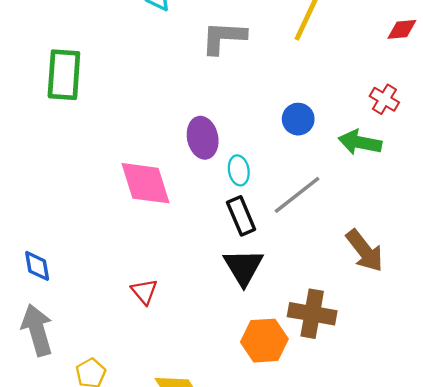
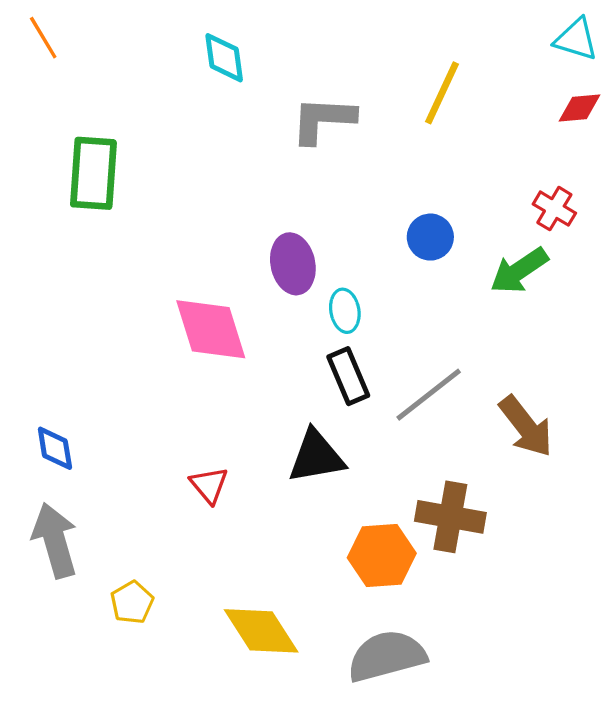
green arrow: (360, 142) -> (519, 271), turned -45
gray line: (297, 195) -> (429, 395), moved
black triangle: (243, 267) -> (316, 457), moved, turned 51

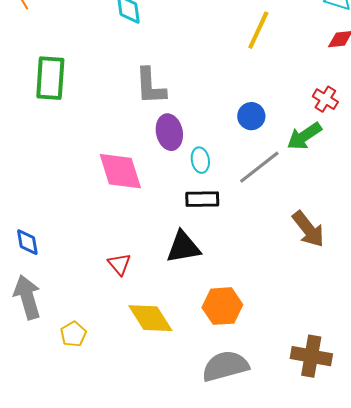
gray L-shape: (323, 120) -> (150, 86), moved, turned -96
black rectangle: (348, 376) -> (202, 199), turned -68
gray line: (429, 395) -> (259, 167), moved
brown cross: (450, 517) -> (311, 356), moved
yellow diamond: (261, 631) -> (150, 318), moved

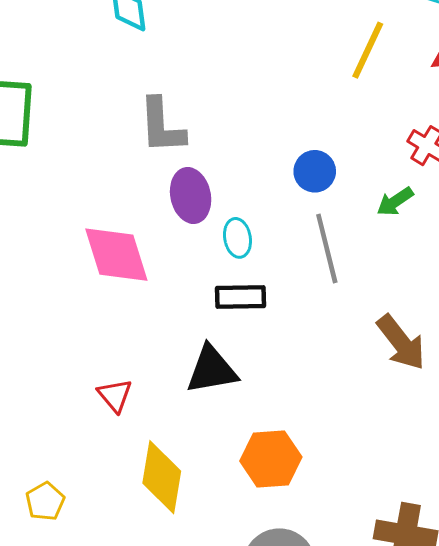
yellow line: (258, 30) -> (368, 50), moved
green arrow: (304, 136) -> (395, 202), size x0.7
gray line: (259, 167) -> (327, 249), turned -66
yellow diamond: (150, 318) -> (162, 477), turned 42

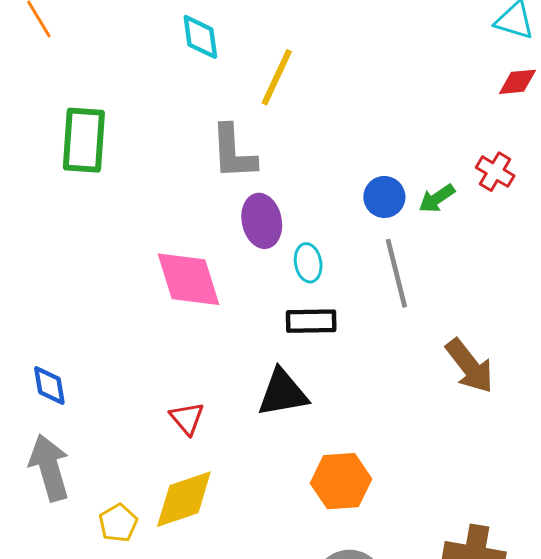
yellow line: (368, 50) -> (277, 77), moved
green arrow: (395, 202) -> (437, 198), moved
yellow diamond: (162, 477) -> (184, 499), moved, turned 62

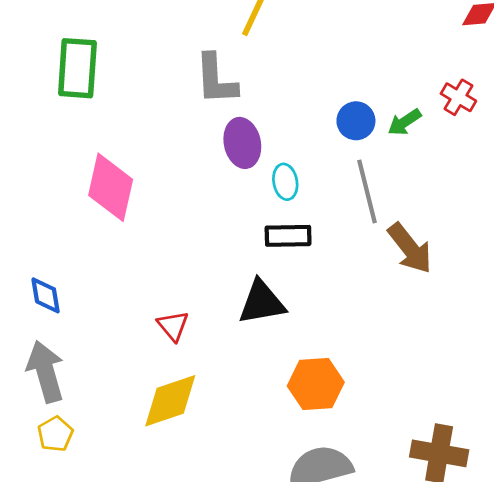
pink diamond: (188, 279) -> (111, 187), moved, turned 30
brown arrow: (470, 366) -> (410, 248), moved
yellow pentagon: (118, 523) -> (55, 434), moved

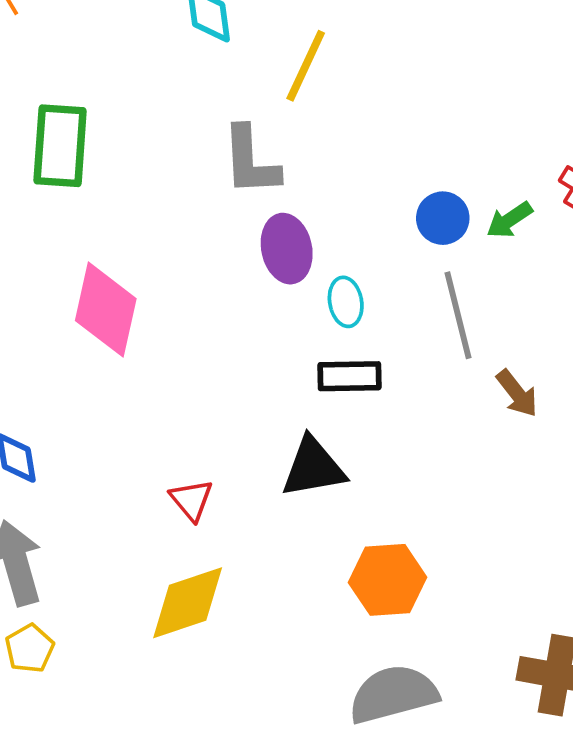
brown arrow: (410, 248) -> (517, 393), size x0.7

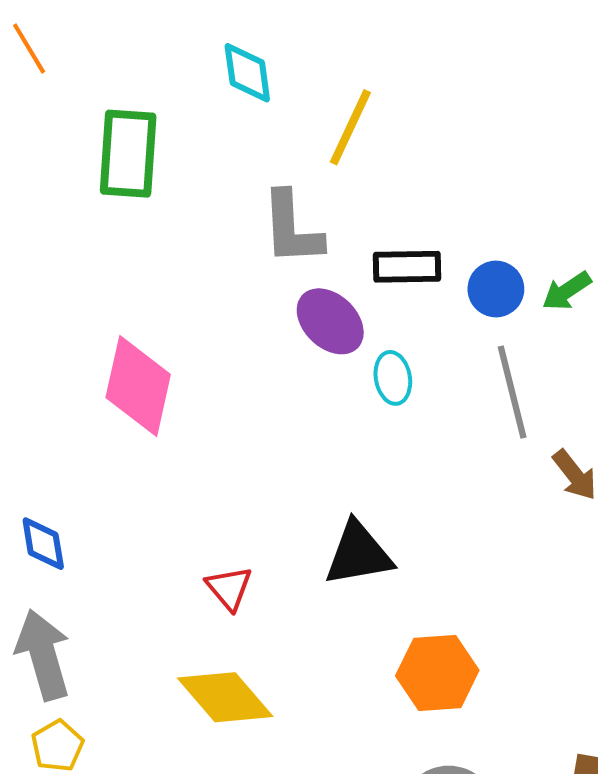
green rectangle: (60, 146) -> (128, 154), moved
purple ellipse: (287, 249) -> (330, 321), turned -34
black rectangle: (349, 376) -> (407, 267), moved
yellow diamond: (188, 603) -> (225, 697), turned 68

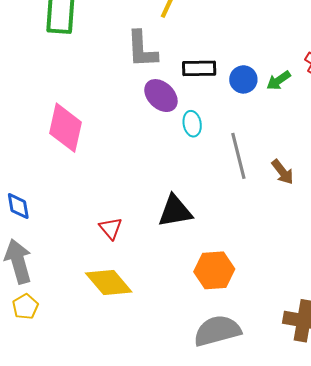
gray line: (512, 392) -> (238, 156), moved

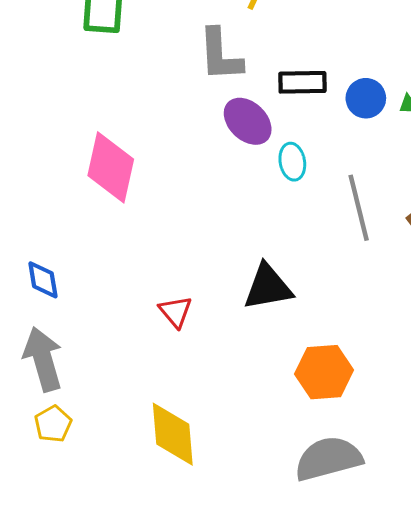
yellow diamond: (109, 282) -> (173, 434), moved, turned 36

